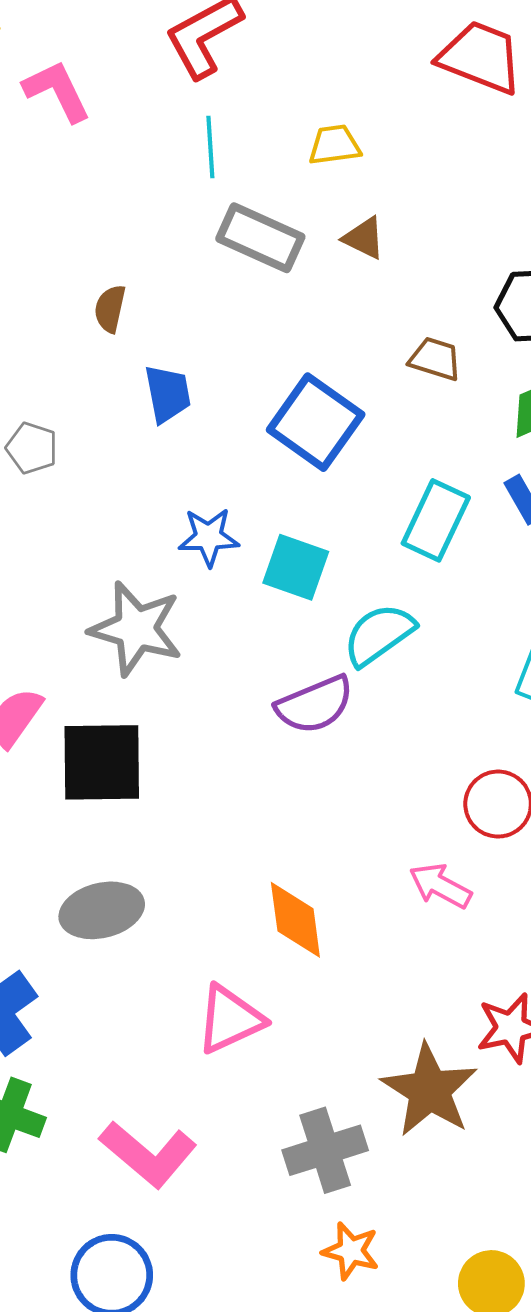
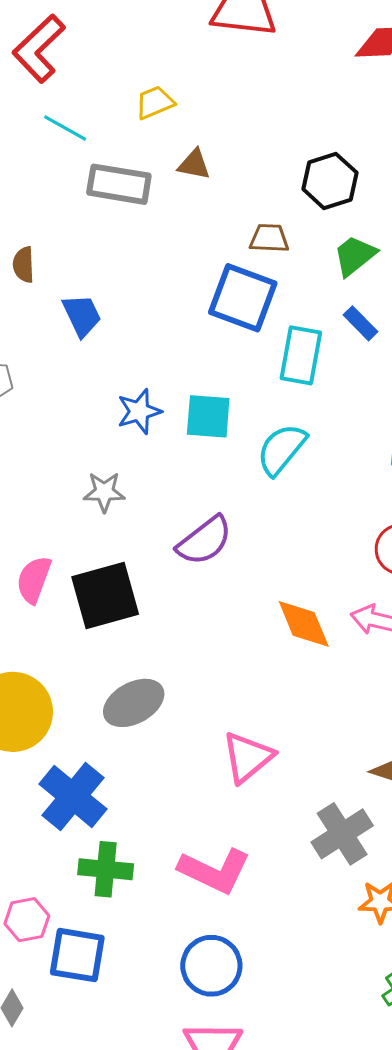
cyan line: (210, 147) -> (65, 128), turned -42
blue square: (316, 422) -> (243, 298), moved
gray star: (136, 629) -> (104, 492), size x0.6
purple semicircle: (315, 705) -> (204, 541), moved
orange diamond: (295, 920) -> (304, 624), moved

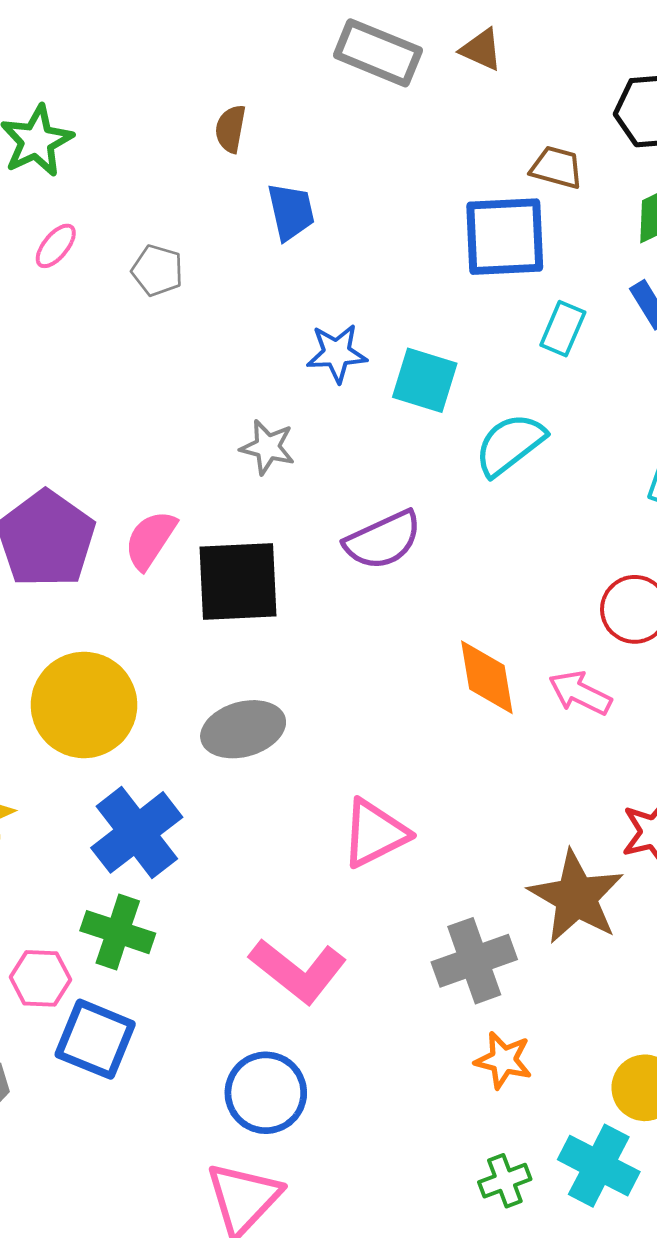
blue square: (243, 298) -> (505, 237), turned -36
cyan rectangle: (301, 355) -> (563, 329), size x0.7
green cross: (106, 869) -> (118, 932), moved

